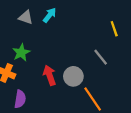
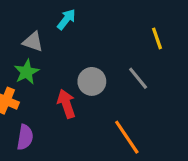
gray triangle: (26, 17) -> (33, 42), moved
gray circle: (73, 76) -> (92, 81), moved

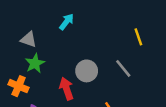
gray triangle: (33, 42) -> (29, 39), moved

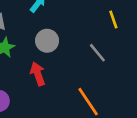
gray circle: (87, 71) -> (47, 41), moved

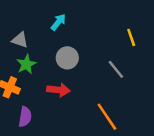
red arrow: (38, 74) -> (58, 90), turned 115

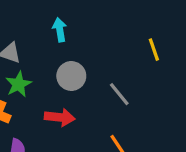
cyan arrow: (58, 22) -> (60, 30), turned -48
gray line: (116, 69) -> (119, 94), moved

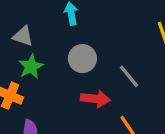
red arrow: (60, 117) -> (95, 99), moved

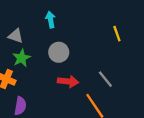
gray line: (129, 76) -> (105, 79), moved

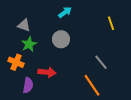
cyan arrow: (51, 20) -> (65, 12), moved, turned 64
red arrow: (68, 81) -> (47, 72), moved

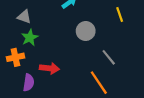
gray circle: (61, 39) -> (86, 31), moved
orange cross: (16, 62) -> (15, 57), turned -35

